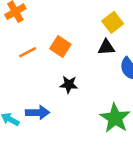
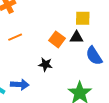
yellow square: (113, 22) -> (83, 18), turned 35
orange square: (60, 47) -> (57, 39), moved

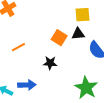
orange line: (15, 37) -> (18, 47), moved

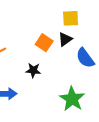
black triangle: (78, 34) -> (65, 39), turned -32

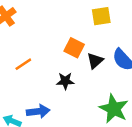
black triangle: (65, 39) -> (95, 61), moved

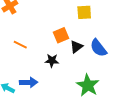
orange square: (74, 48) -> (61, 35), turned 35
orange line: (23, 64) -> (20, 45), turned 56

